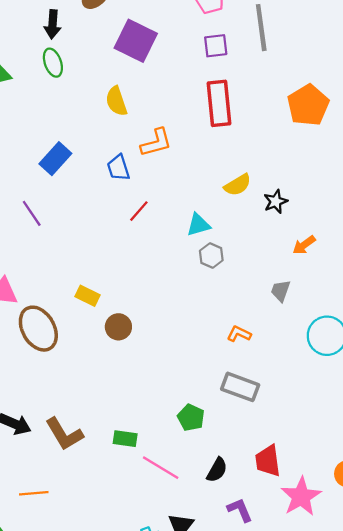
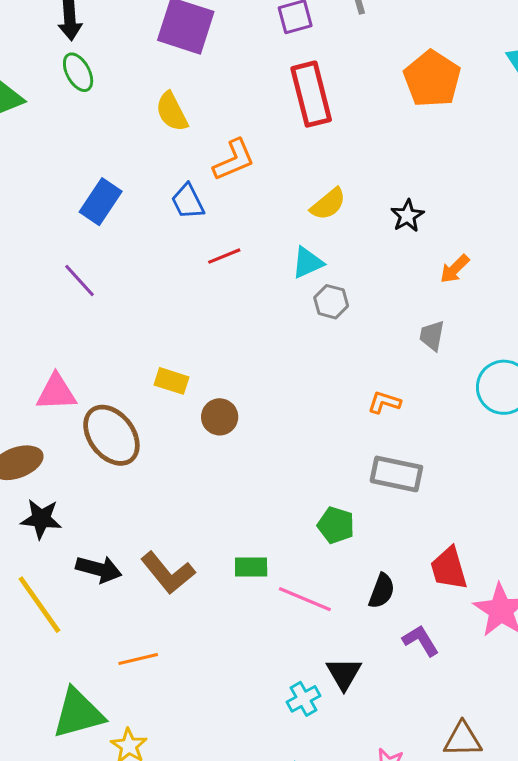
yellow semicircle: (238, 185) -> (328, 204), moved
red line: (139, 211) -> (224, 256), turned 35

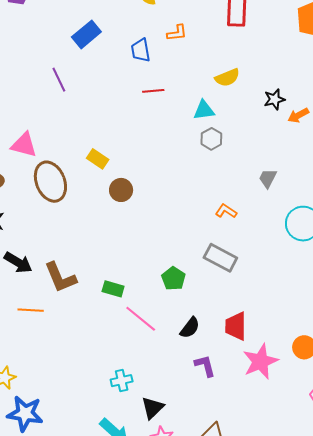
orange L-shape: (234, 160) -> (177, 33), size x0.7
orange arrow: (455, 269) -> (298, 115), moved
orange line: (138, 659) -> (31, 310), moved
black triangle: (344, 674) -> (153, 408), moved

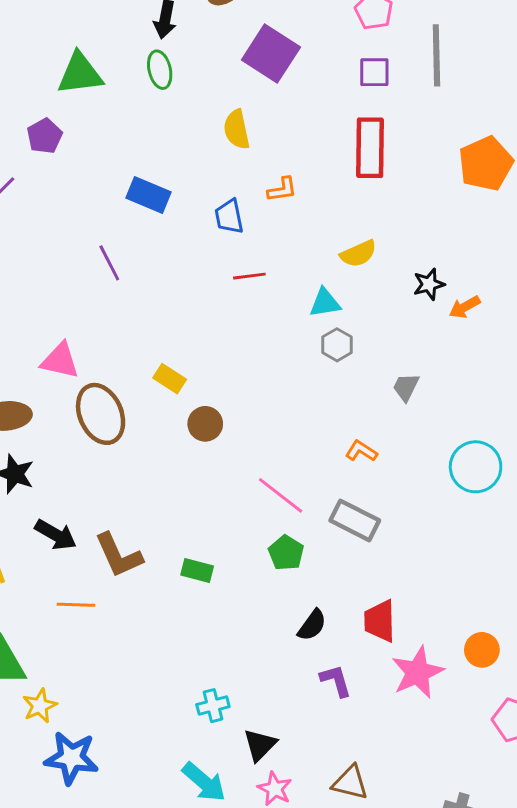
blue rectangle: (86, 34) -> (148, 195), turned 64
gray trapezoid: (268, 178) -> (406, 387), moved
pink line: (141, 319) -> (281, 495), moved

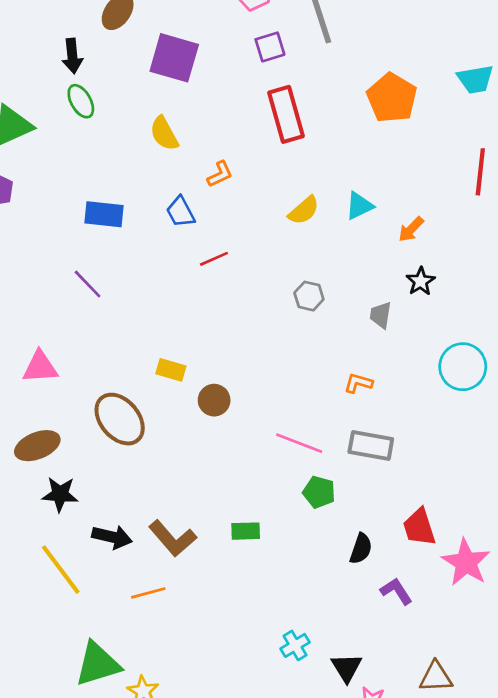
black star: (429, 284) -> (421, 281), moved
cyan triangle: (325, 303) -> (359, 206), moved
pink triangle: (60, 361) -> (40, 367), moved

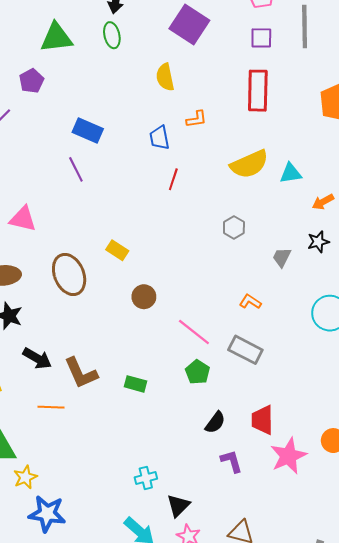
yellow semicircle: (304, 210) -> (249, 164), size x1.5
blue rectangle: (104, 214) -> (88, 131), moved
red line: (214, 259) -> (173, 179), turned -65
brown circle: (214, 400) -> (144, 297), moved

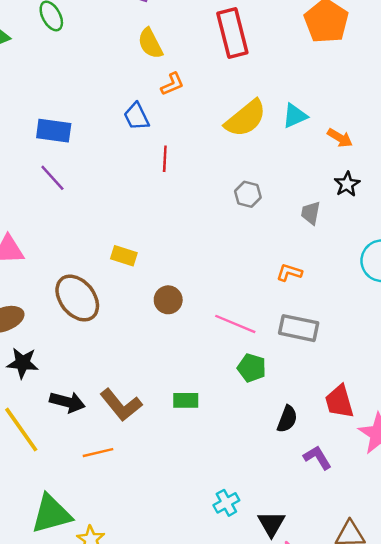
yellow semicircle: (165, 77) -> (150, 43), moved
orange arrow: (323, 202) -> (340, 138), turned -105

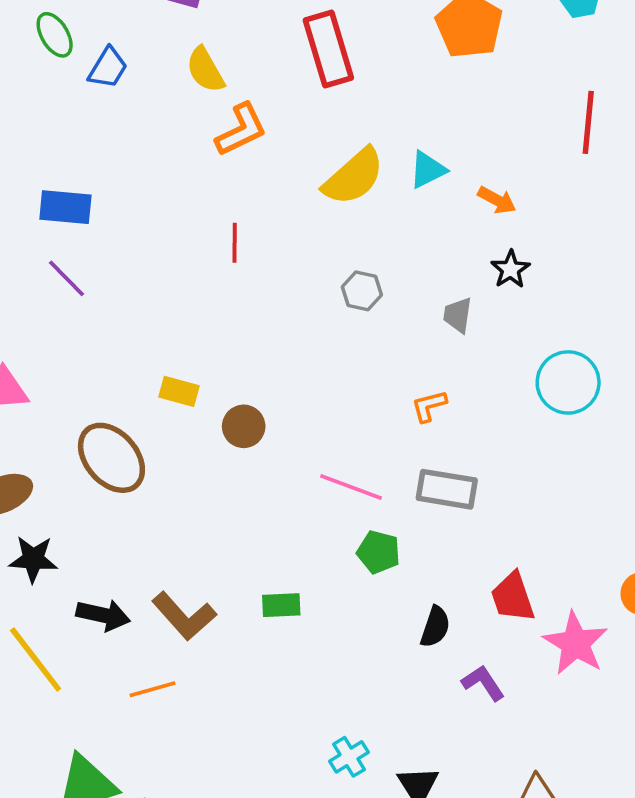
orange L-shape: (172, 84) -> (241, 130), size x1.5
blue trapezoid: (137, 116) -> (108, 68), moved, turned -120
orange L-shape: (289, 272) -> (429, 406), turned -30
brown circle: (168, 300) -> (244, 426), moved

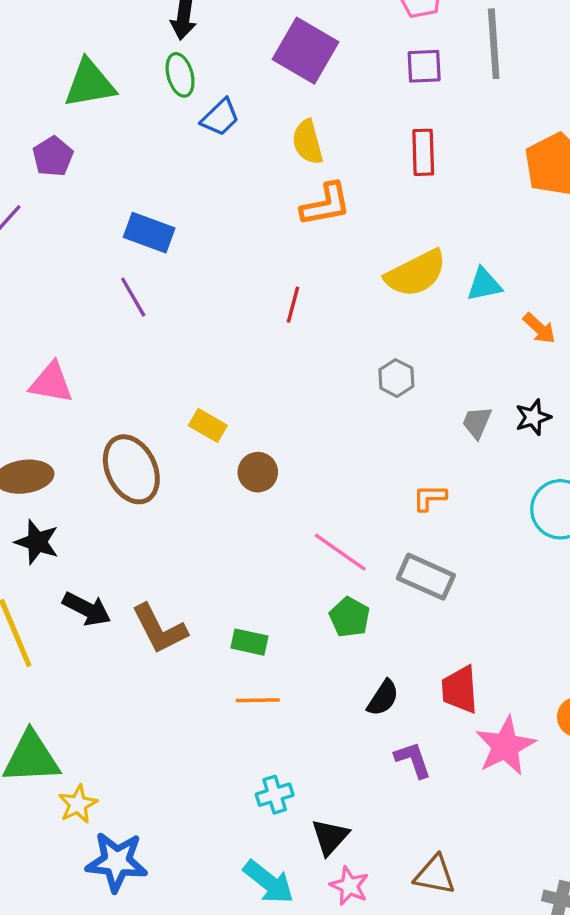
red rectangle: (328, 49) -> (423, 152), size x0.7
black star: (510, 269) -> (533, 417), moved
orange line: (152, 689) -> (258, 700), moved

